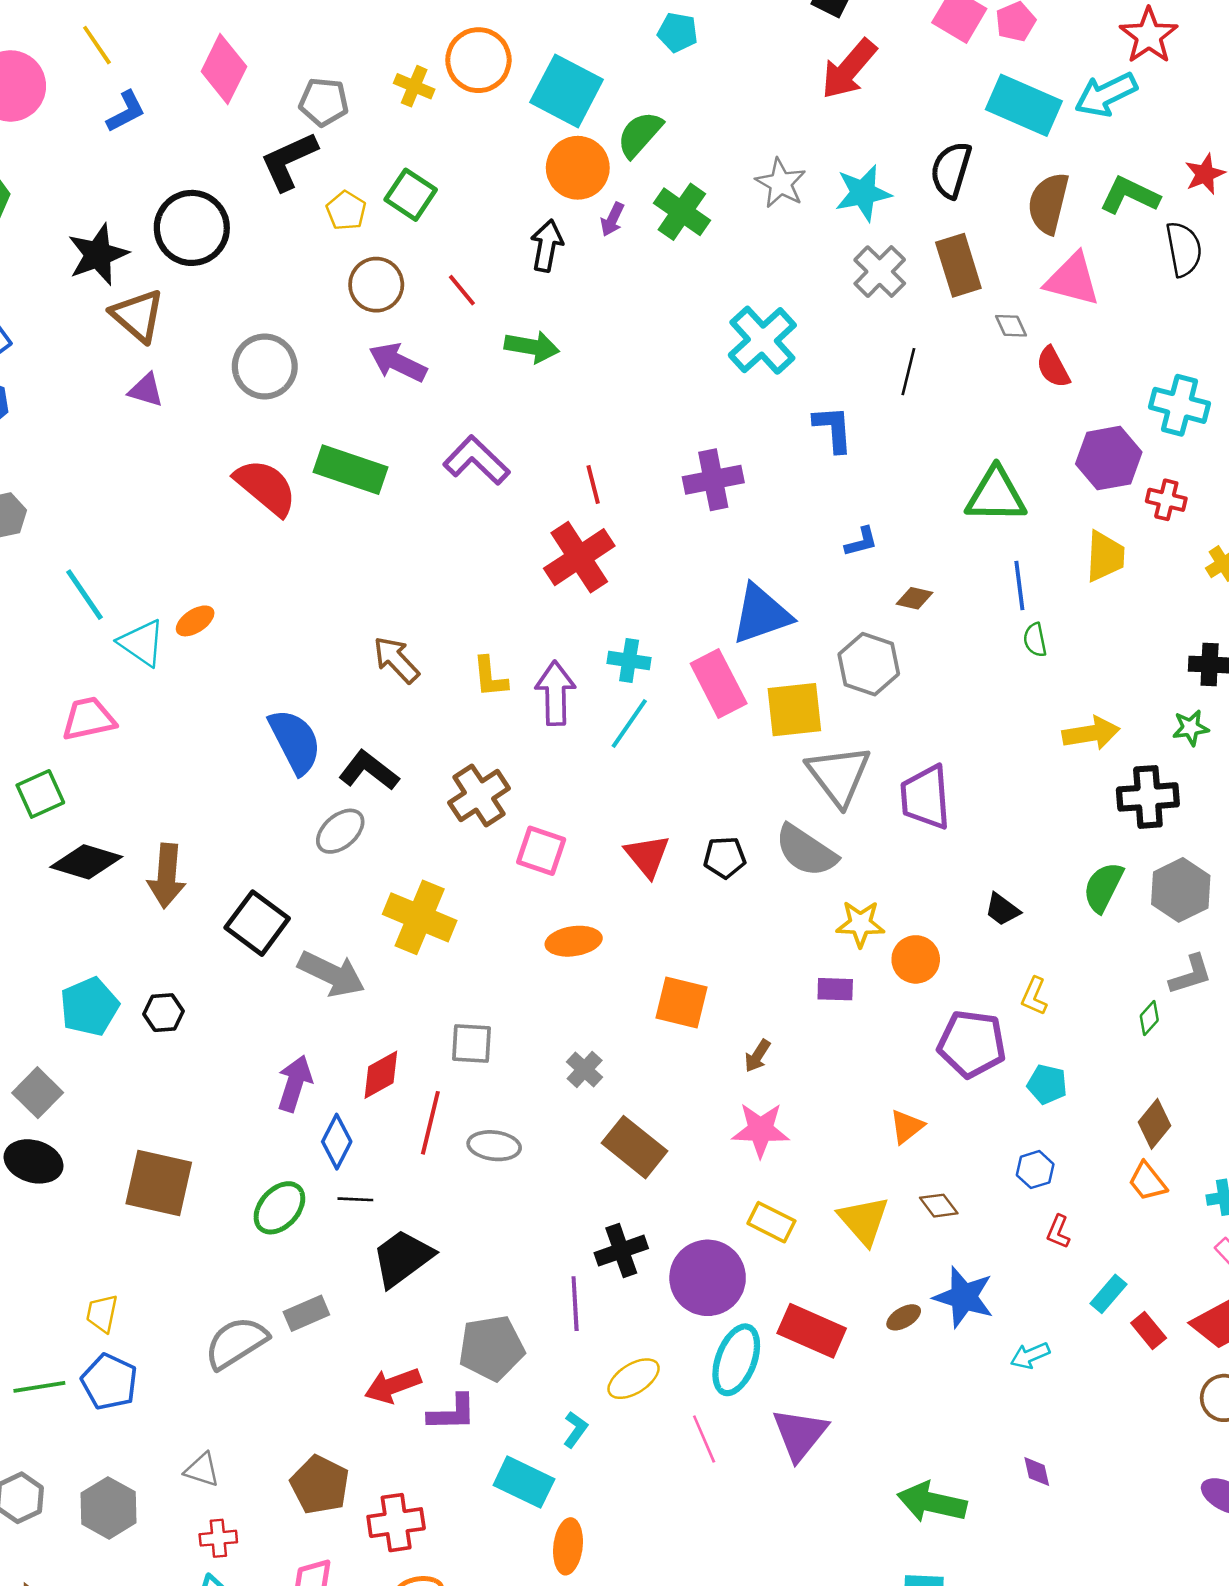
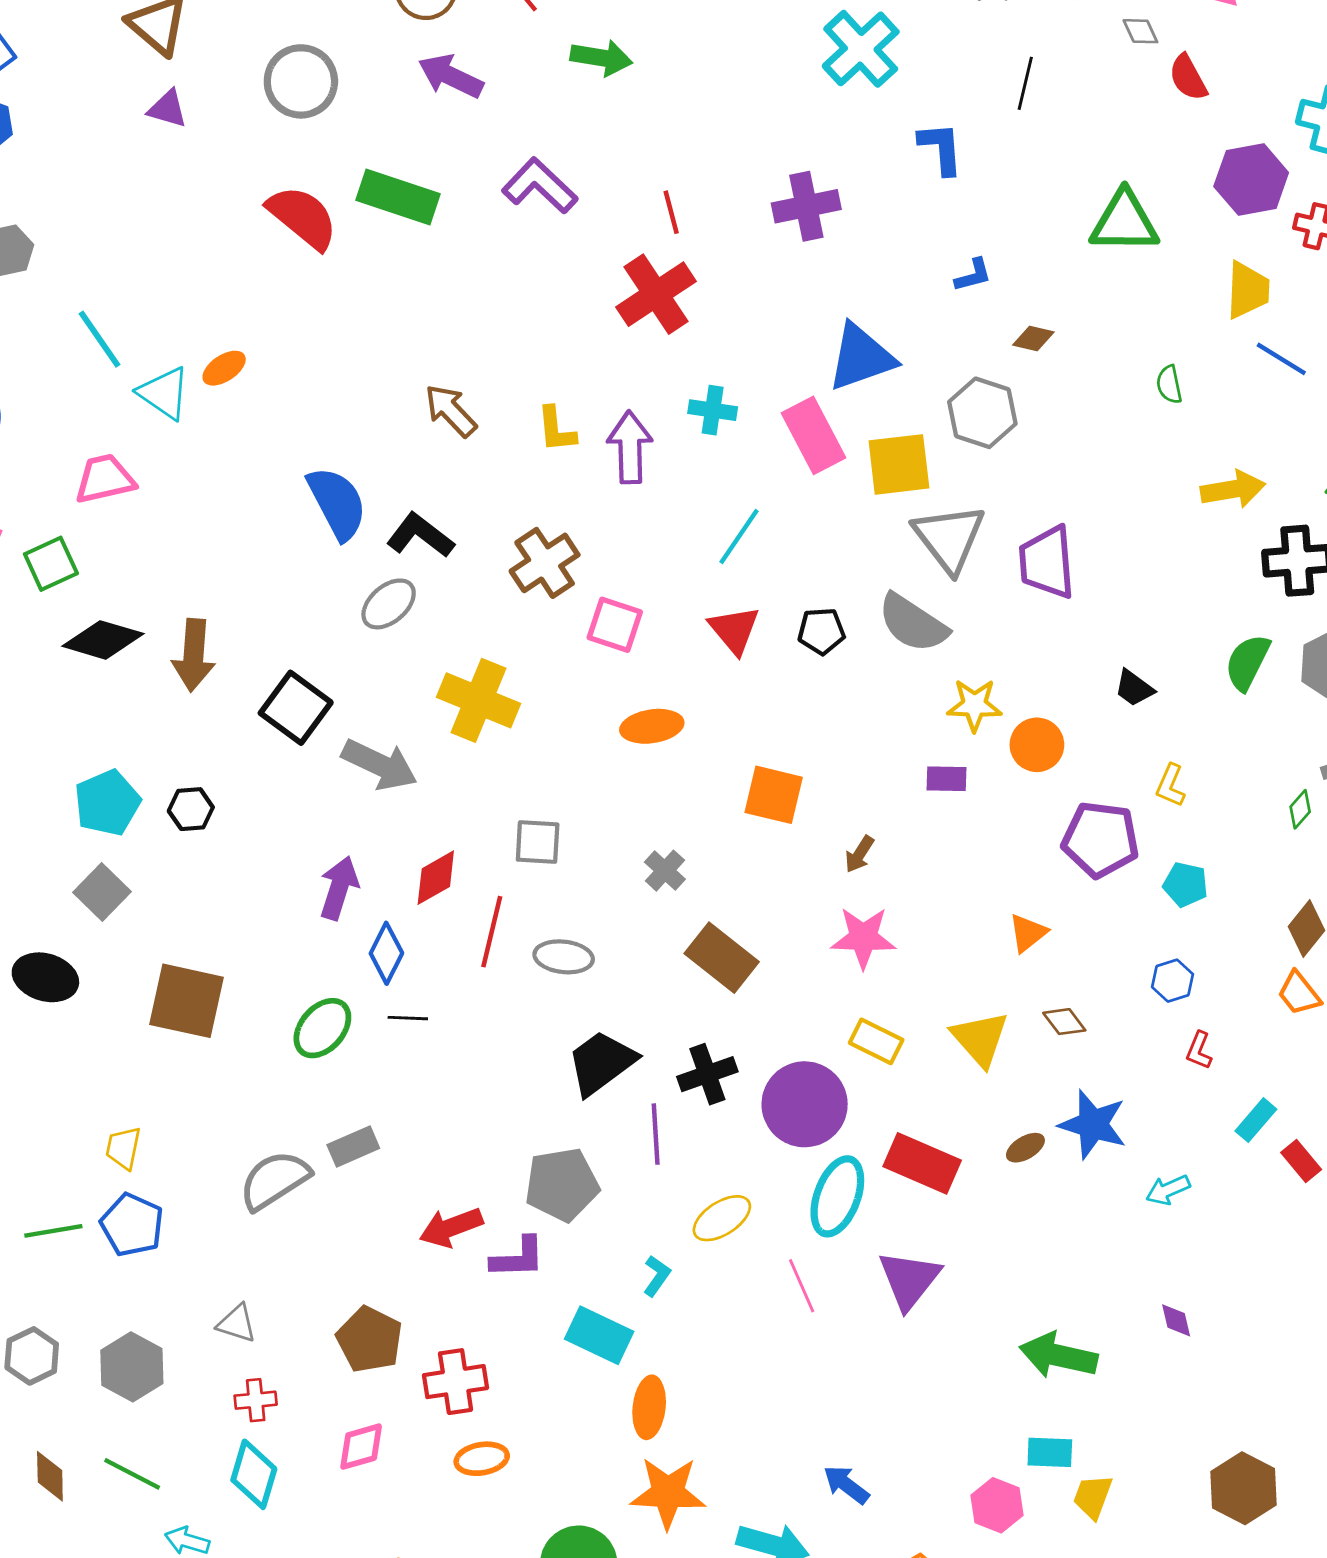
blue line: (1019, 586) -> (1281, 359), moved, turned -51
cyan line: (629, 723) -> (739, 536), moved
gray square: (38, 1093) -> (102, 892), moved
black trapezoid: (402, 1258) -> (601, 1063), moved

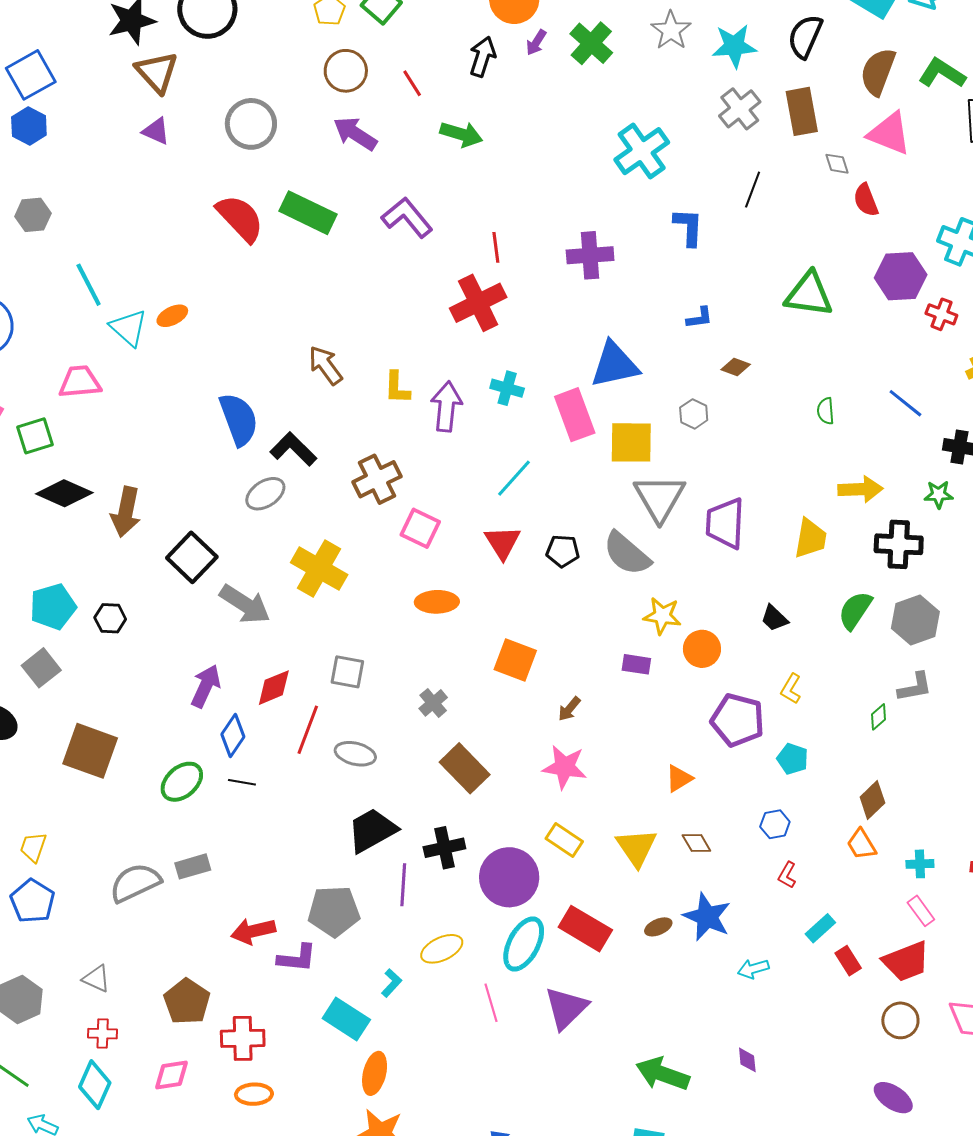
yellow trapezoid: (1248, 290) -> (811, 538), moved
gray hexagon: (982, 413) -> (694, 414), size x0.6

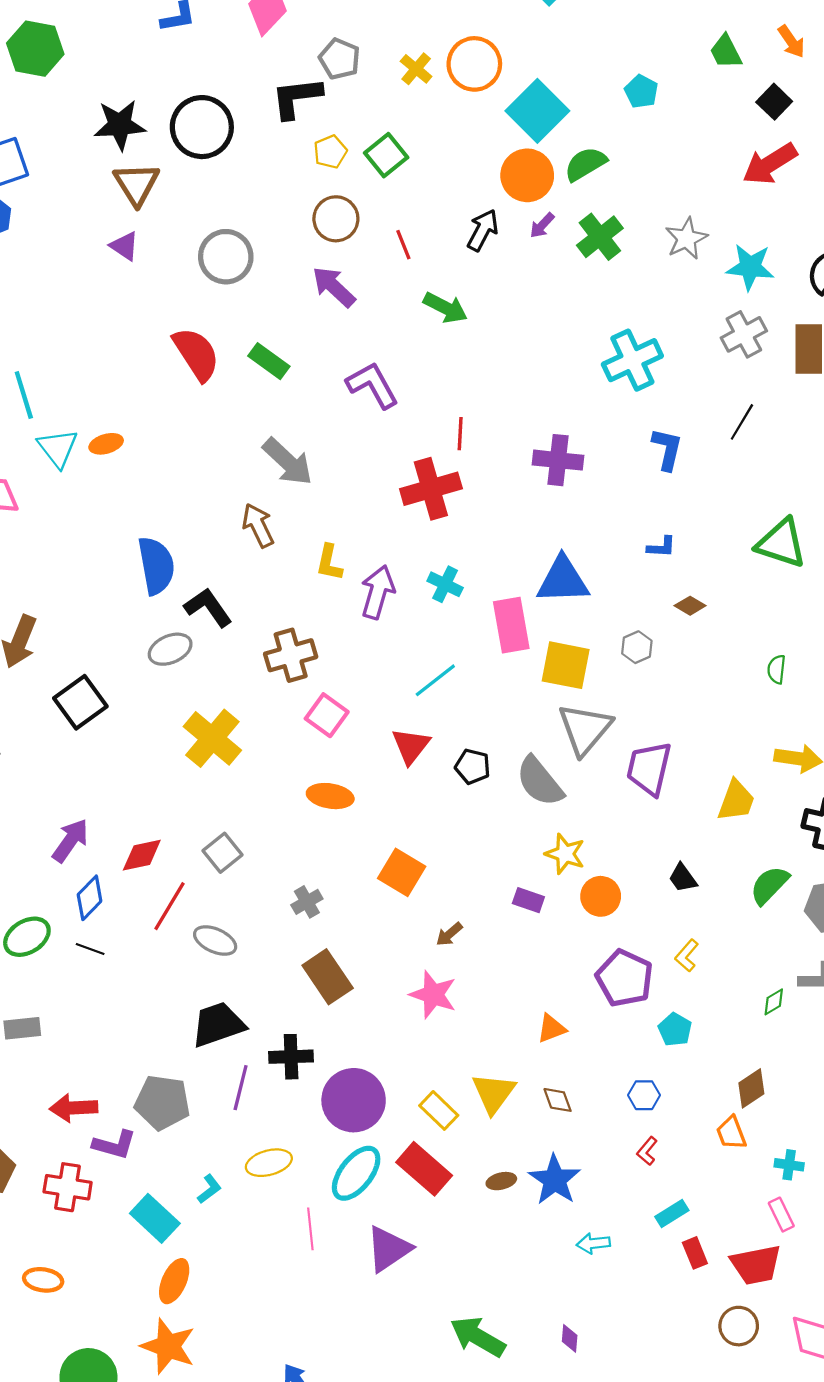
green rectangle: (308, 213) -> (269, 361), size x0.7
gray arrow: (245, 604) -> (288, 462), moved
gray square: (347, 672) -> (222, 853), turned 30
yellow rectangle: (564, 840) -> (439, 1110), moved
red cross: (243, 1038) -> (68, 1187), moved

